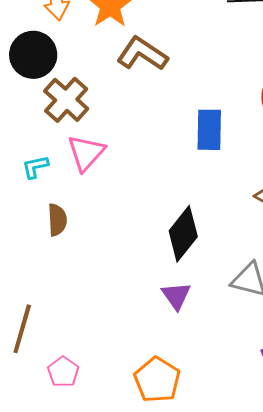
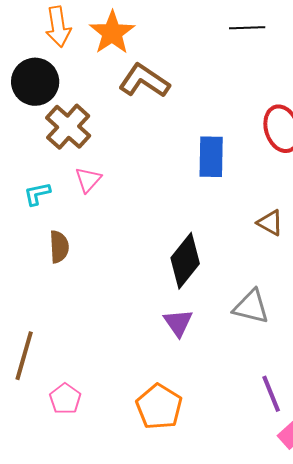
pink triangle: (86, 153) -> (88, 180), size x0.7

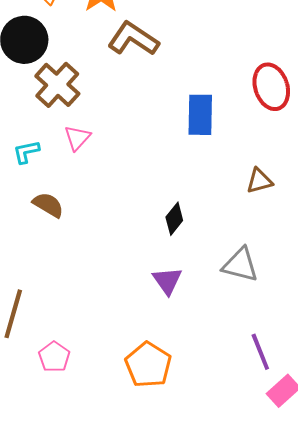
brown triangle: (270, 223) -> (259, 181), turned -44
brown semicircle: (59, 247) -> (48, 205), turned -56
black diamond: (185, 261) -> (174, 219), size x0.6

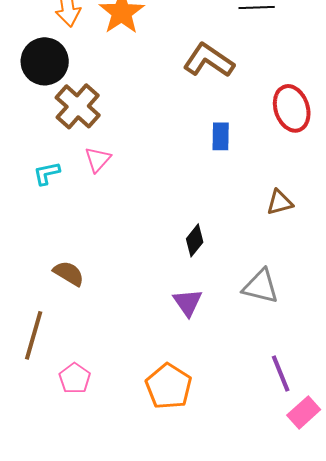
brown L-shape: (133, 39) -> (209, 60), moved
blue rectangle: (200, 115) -> (221, 136), size x0.7
brown semicircle: (48, 205) -> (69, 273), moved

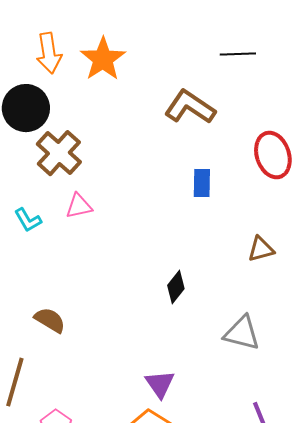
pink triangle: (98, 159) -> (79, 206), turned 36
cyan L-shape: (47, 173) -> (28, 220), turned -108
purple triangle: (188, 302) -> (160, 384), moved

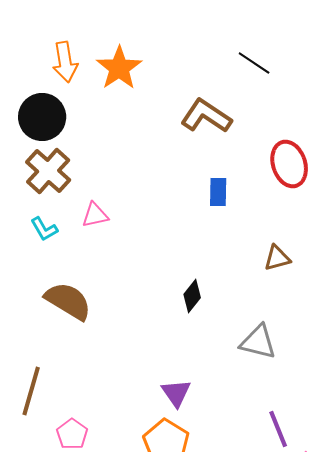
black line: (238, 54) -> (254, 63), turned 36
brown cross: (59, 153) -> (48, 171), moved
brown semicircle: (50, 320) -> (68, 301), moved, size x1.5

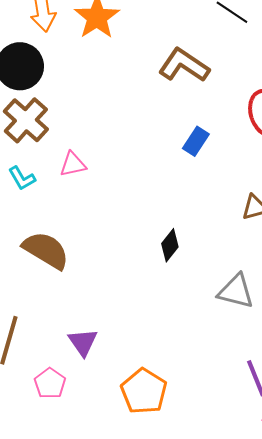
blue rectangle: (218, 192) -> (196, 141), turned 32
purple triangle: (176, 393) -> (83, 342), moved

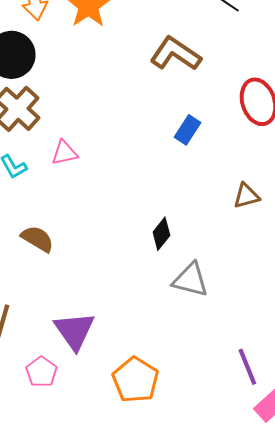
brown semicircle: (46, 250) -> (37, 239), size x0.7
gray triangle: (236, 291) -> (190, 280), moved
purple triangle: (83, 342) -> (74, 331), size x1.4

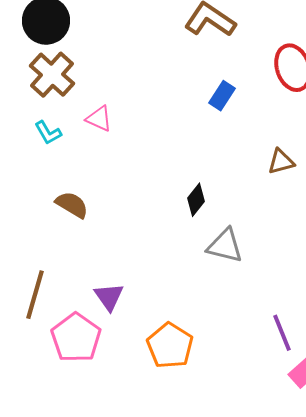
pink triangle: (64, 153) -> (99, 119), turned 36
purple triangle: (74, 331) -> (109, 297), size x0.7
pink pentagon: (41, 372) -> (76, 338), size x1.6

